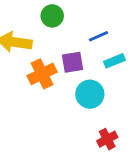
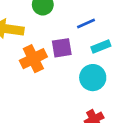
cyan circle: (90, 94) -> (93, 78), moved

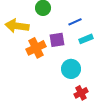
cyan circle: (93, 78) -> (71, 69), moved

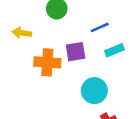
yellow arrow: (17, 26) -> (22, 33), size x0.6
orange cross: (36, 48) -> (47, 62), turned 30

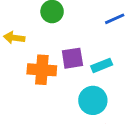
blue line: (100, 27) -> (115, 19), moved
cyan rectangle: (114, 50) -> (102, 65), moved

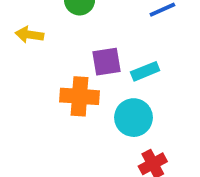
orange cross: (42, 70) -> (80, 96), moved

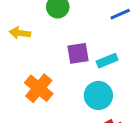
orange cross: (80, 96) -> (39, 88), moved, turned 36

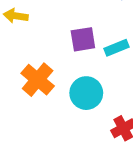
cyan circle: (98, 95) -> (86, 93), moved

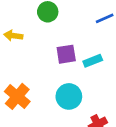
orange cross: (38, 80) -> (17, 96), moved

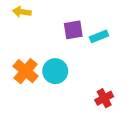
cyan circle: (69, 96) -> (55, 71), moved

